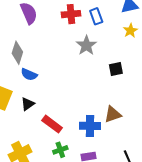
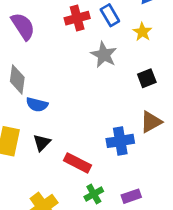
yellow star: (130, 31) -> (142, 32), moved
brown triangle: (113, 114) -> (151, 122), moved
blue cross: (90, 126) -> (120, 141), moved

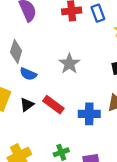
gray star: (104, 55) -> (69, 64), moved
red rectangle: (77, 163) -> (53, 105), moved

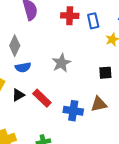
blue semicircle: (28, 74) -> (23, 67), turned -42

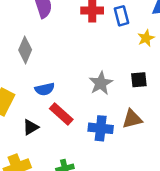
gray star: (61, 63) -> (101, 83), moved
blue semicircle: (23, 67) -> (45, 89), moved
black triangle: (18, 95) -> (31, 127), moved

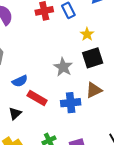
yellow star: (146, 38) -> (87, 34), moved
black square: (139, 80) -> (93, 58), size x1.5

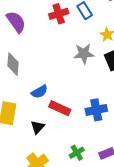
gray star: (63, 67) -> (84, 54), moved, turned -30

